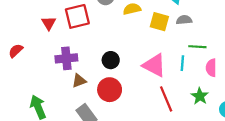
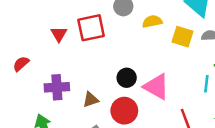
purple cross: (66, 58) -> (57, 87), moved
pink triangle: (154, 65) -> (156, 87), moved

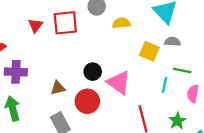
yellow square: (182, 37) -> (149, 51), moved
purple cross: (57, 87) -> (16, 72), moved

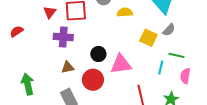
gray semicircle: (172, 42) -> (169, 30), turned 128
purple cross: (16, 72) -> (63, 37), moved
pink triangle: (119, 83) -> (121, 64), turned -45

